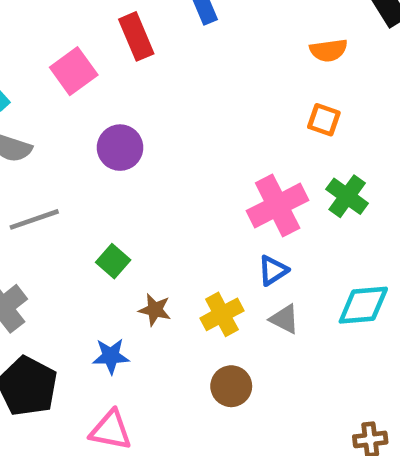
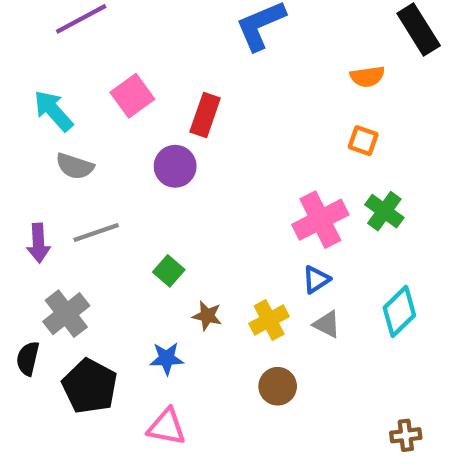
red rectangle: (136, 36) -> (205, 115), moved, turned 42
cyan diamond: (363, 305) -> (399, 311), turned -39

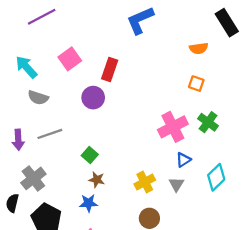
blue triangle: (316, 279) -> (183, 160), moved
brown star: (207, 316) -> (97, 180), moved
gray triangle: (327, 324) -> (176, 184), turned 35

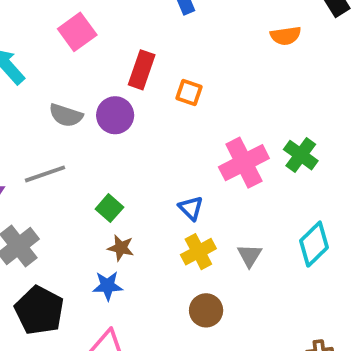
pink square: (70, 59) -> (77, 32), moved
orange square: (196, 84) -> (189, 93), moved
gray semicircle: (38, 98) -> (66, 115), moved
blue triangle: (183, 160) -> (191, 208), moved, turned -42

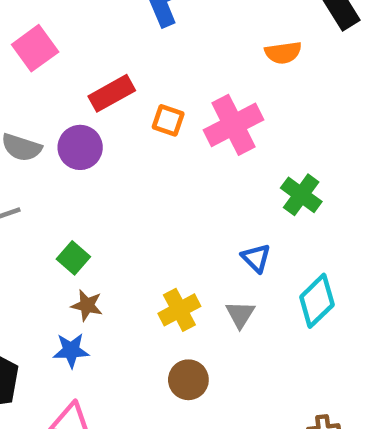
red rectangle: (142, 70) -> (112, 93), turned 42
pink cross: (244, 163) -> (234, 125), moved
blue triangle: (191, 208) -> (256, 258), moved

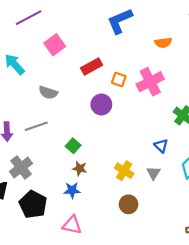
orange semicircle: (283, 53) -> (163, 43), moved
purple circle: (80, 147) -> (101, 104), moved
yellow cross: (179, 310) -> (124, 171), turned -30

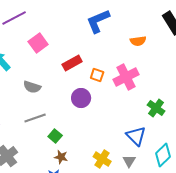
gray line: (36, 126) -> (35, 118), moved
blue triangle: (161, 146) -> (136, 136), size x1.5

